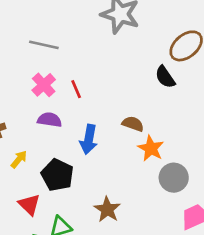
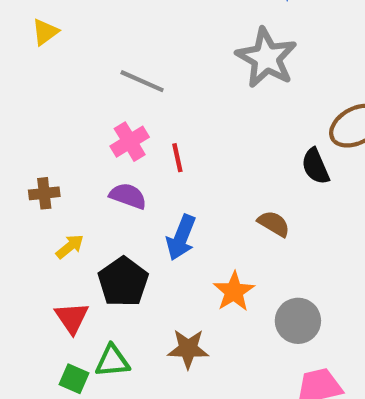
brown semicircle: (133, 124) -> (274, 224), moved
orange star: (151, 148) -> (234, 292), moved
brown star: (107, 209) -> (188, 349), turned 30

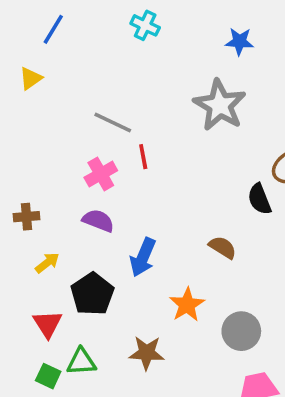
red line: (177, 158) -> (143, 157), moved

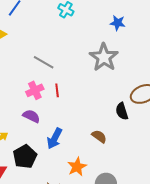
red line: (143, 157) -> (57, 90), moved

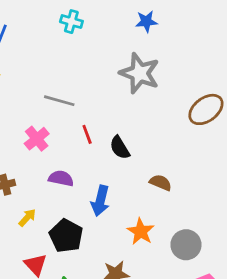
pink cross: (35, 90) -> (37, 139), moved
black semicircle: (122, 111) -> (120, 148), moved

